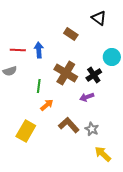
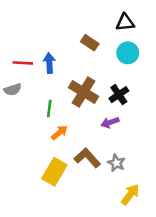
black triangle: (99, 18) -> (125, 22), turned -42
cyan circle: (112, 57) -> (128, 53), moved
yellow rectangle: (26, 131) -> (54, 172), moved
yellow arrow: (103, 154) -> (130, 195), turned 84

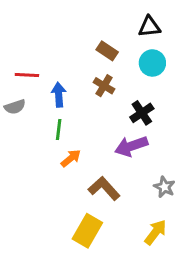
blue arrow: (49, 63) -> (59, 95), moved
brown cross: (83, 92) -> (104, 86), moved, size x0.6
purple arrow: (110, 122) -> (131, 146), size x1.5
gray star: (116, 163) -> (164, 187), moved
yellow rectangle: (54, 172) -> (87, 231), moved

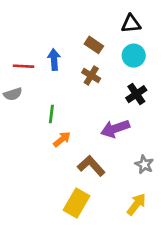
blue arrow: (59, 95) -> (54, 60), moved
black cross: (142, 113) -> (136, 94), moved

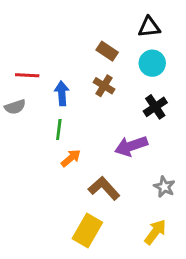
blue arrow: (54, 60) -> (62, 93), moved

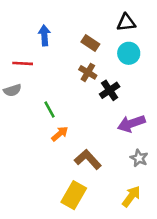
blue arrow: (62, 93) -> (44, 35), moved
black cross: (155, 107) -> (110, 90), moved
green line: (59, 130) -> (49, 110), turned -36
purple arrow: (131, 146) -> (131, 124), moved

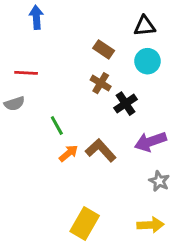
blue arrow: (44, 35) -> (36, 17), moved
brown L-shape: (88, 159) -> (101, 150), moved
yellow arrow: (131, 196) -> (150, 225), turned 50

